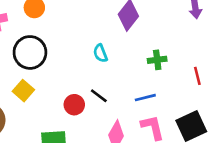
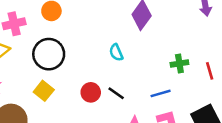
green cross: (157, 60) -> (179, 64), moved
red circle: (74, 105) -> (91, 92), moved

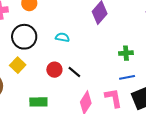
cyan semicircle: (116, 53) -> (62, 37), moved, turned 120
blue line: (161, 93) -> (127, 77), moved

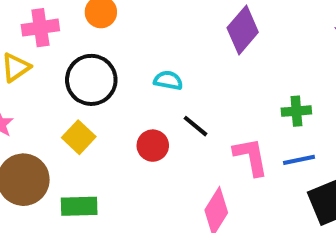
black line: (74, 72) -> (195, 126), moved
pink L-shape: (113, 98) -> (251, 157), moved
green rectangle: (38, 102) -> (79, 206), moved

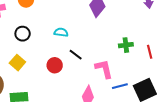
black circle: (91, 80) -> (23, 34), size x0.6
blue line: (299, 160) -> (120, 86), moved

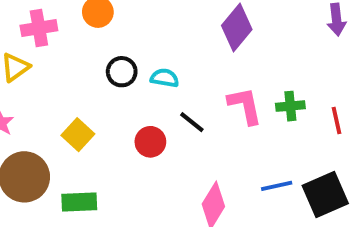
black circle: (23, 34) -> (122, 72), moved
pink L-shape: (104, 69) -> (245, 106), moved

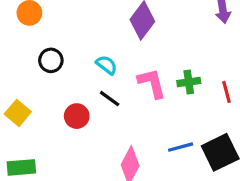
cyan semicircle: (165, 78) -> (107, 65), moved, turned 30

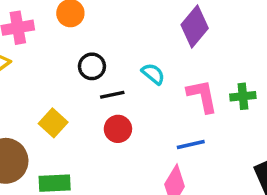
black line: (110, 99) -> (112, 95), moved, turned -50
blue line: (181, 147) -> (191, 144), moved

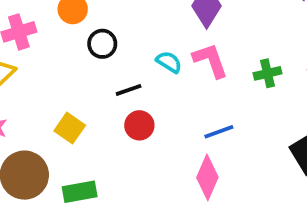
black circle: (92, 66) -> (102, 44), moved
pink L-shape: (202, 96) -> (210, 60), moved

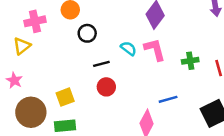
yellow square: (70, 128) -> (65, 97), moved, turned 30
blue line: (219, 132) -> (168, 99), moved

